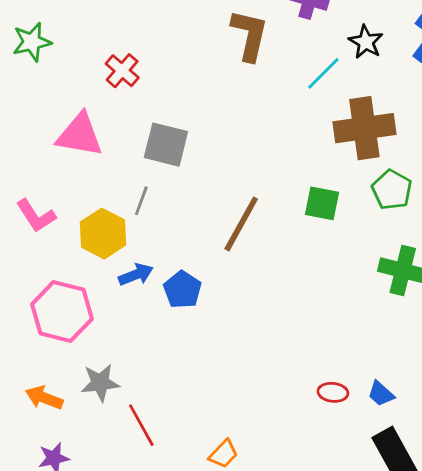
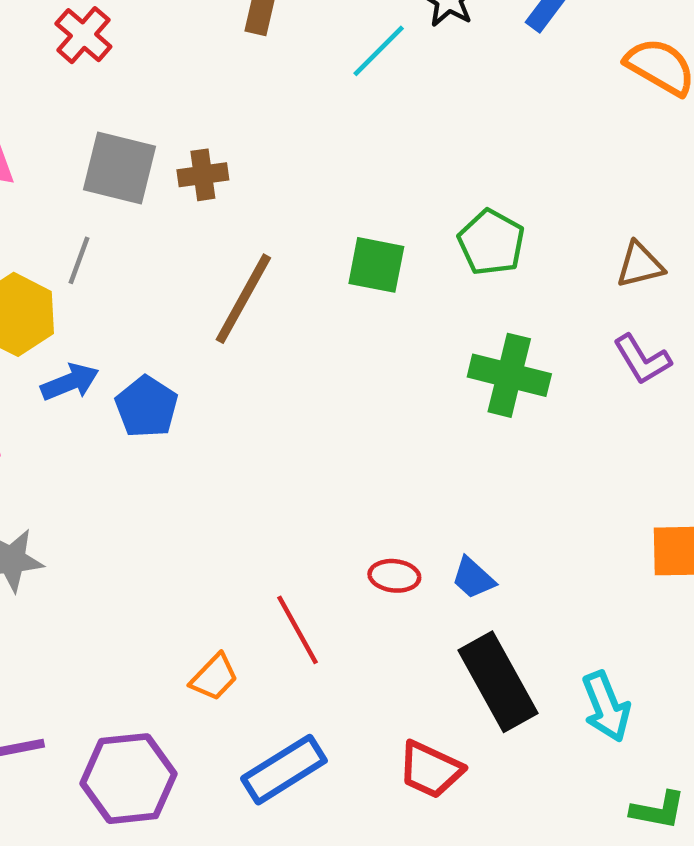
red cross: (122, 71) -> (83, 35), moved
brown cross: (364, 128) -> (203, 175), moved, size x0.5
red line: (141, 425) -> (297, 630), moved

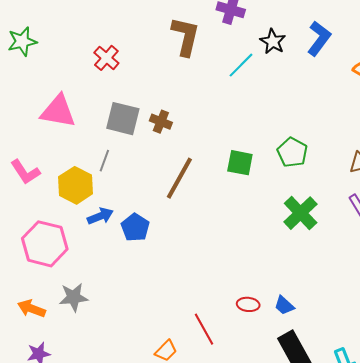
brown cross: (203, 175) -> (161, 122), turned 30
green cross: (509, 375) -> (301, 213), turned 32

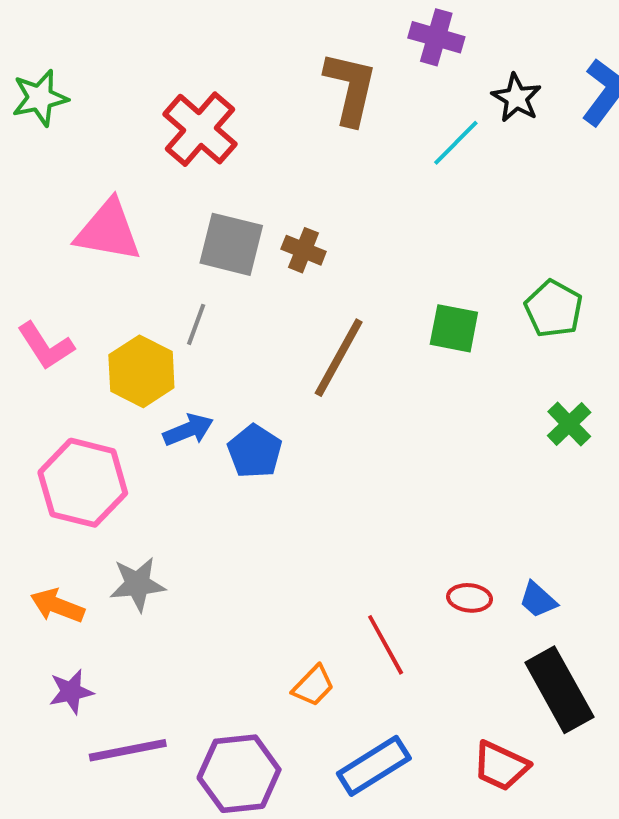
red cross: (106, 58) -> (200, 129), size x1.5
green cross: (301, 213) -> (569, 424), size x0.7

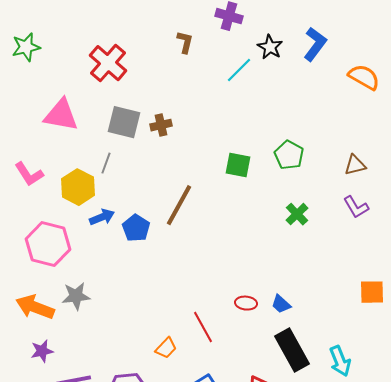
brown L-shape: (350, 88) -> (185, 42), size x0.6
brown cross: (304, 250) -> (161, 125), turned -35
brown line: (339, 358) -> (179, 205), moved
orange arrow: (57, 606) -> (35, 307), size x1.4

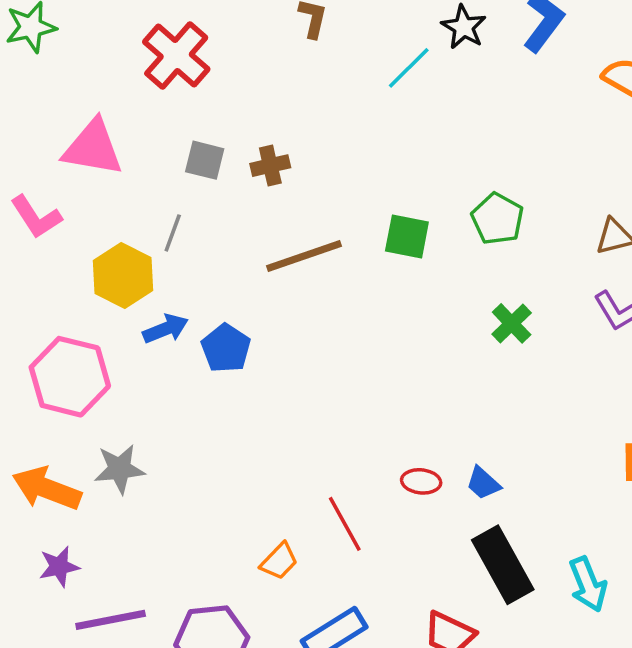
gray square: (124, 122) -> (205, 160), size x0.7
pink L-shape: (29, 174) -> (36, 217), moved
brown line: (179, 205) -> (304, 256), moved, turned 42

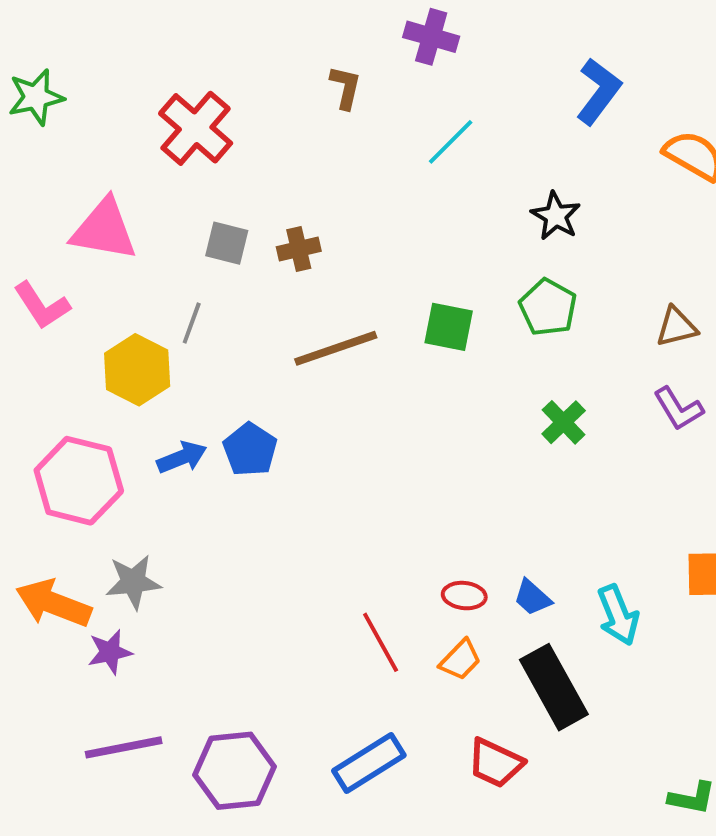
black star: (464, 27) -> (556, 216), moved
blue arrow: (166, 329) -> (182, 457), moved
orange trapezoid: (279, 561) -> (460, 660), moved
purple star: (59, 567) -> (110, 652), moved
cyan arrow: (588, 584) -> (618, 615), moved

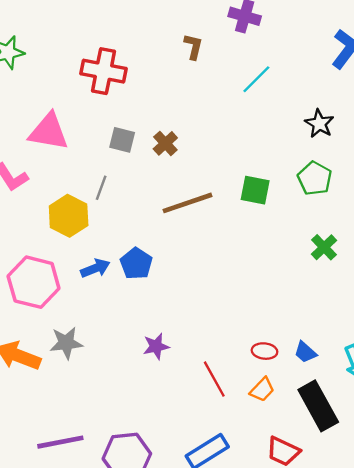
red cross: (196, 128) -> (104, 71), turned -30
brown cross: (299, 249) -> (165, 143), turned -30
purple star: (110, 652) -> (156, 346), moved

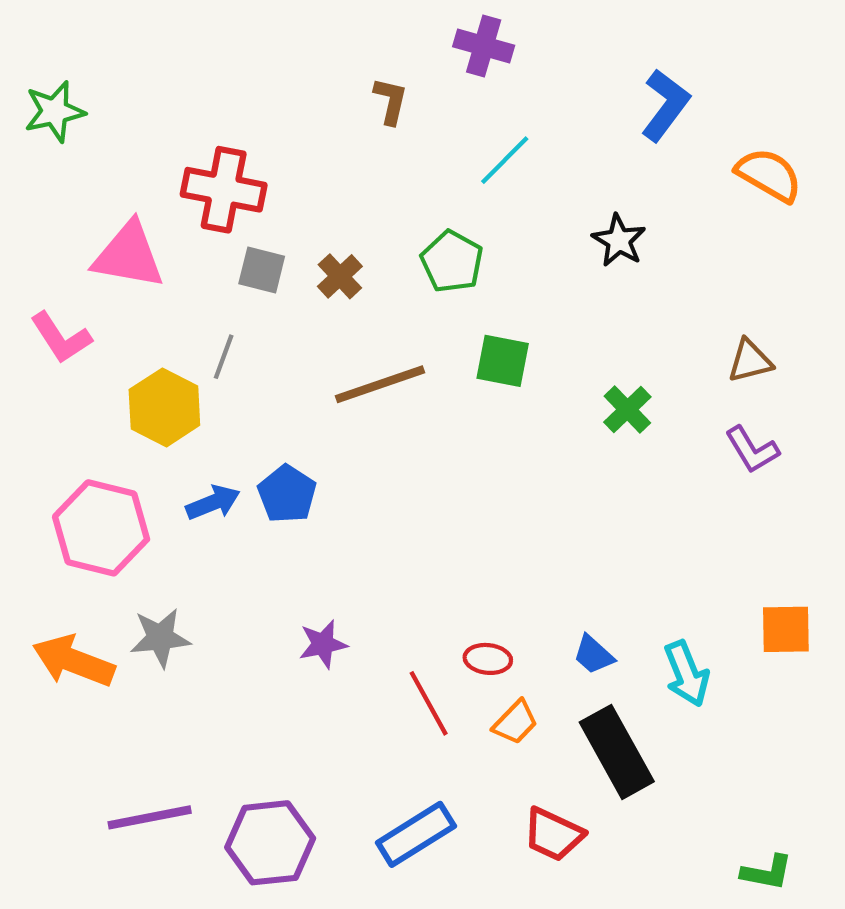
red cross: (104, 71) -> (224, 190), moved
green pentagon: (315, 178) -> (452, 262), moved
green cross: (324, 247) -> (627, 410), moved
red ellipse: (264, 351) -> (488, 659), moved

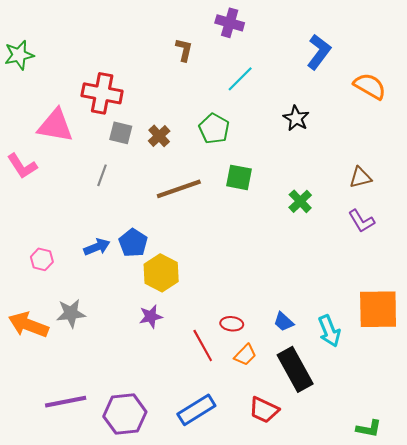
yellow hexagon: (164, 407) -> (161, 273), moved
pink hexagon: (101, 528) -> (42, 259), size x0.5
orange square: (786, 629) -> (378, 309), size x1.6

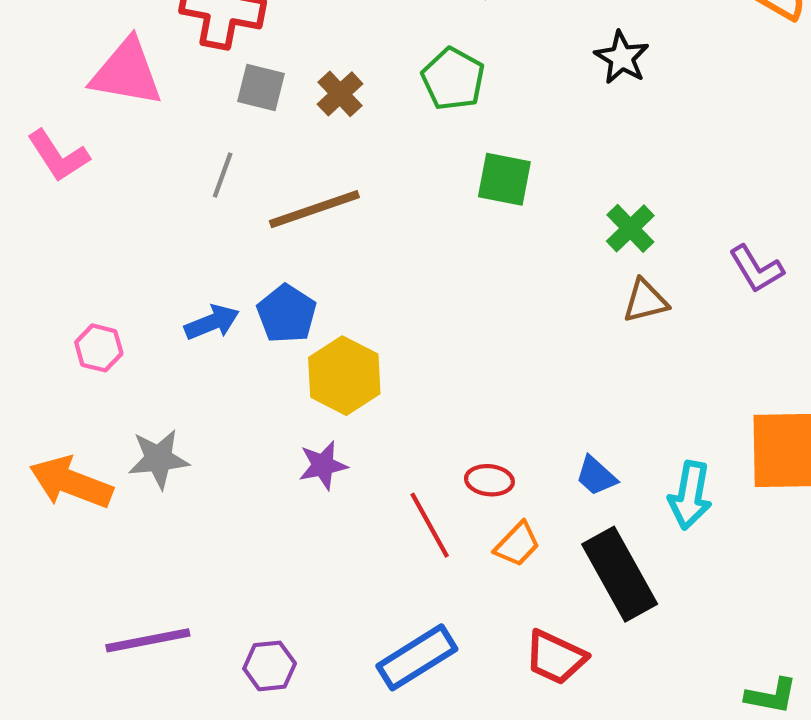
brown triangle: (360, 177) -> (645, 301), moved
brown line: (179, 189) -> (314, 209), moved
cyan arrow: (329, 331) -> (690, 495), turned 32
purple hexagon: (125, 414) -> (270, 666), size x0.6

